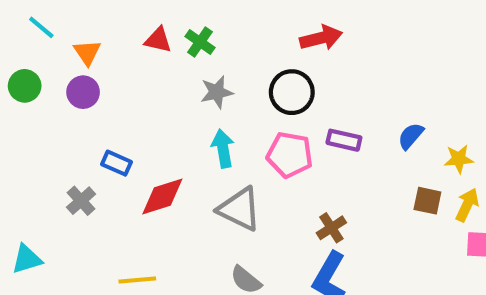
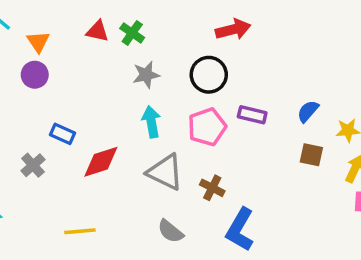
pink pentagon: (290, 155) -> (207, 127), turned -30
brown square: (427, 201) -> (311, 155), moved
brown cross: (331, 228) -> (212, 188), moved, turned -30

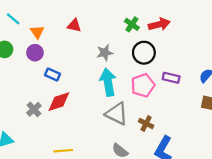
green cross: (132, 33) -> (132, 24), moved
cyan arrow: (151, 122) -> (108, 82), size x1.4
blue rectangle: (63, 134) -> (52, 74), moved
red diamond: (101, 162) -> (59, 102), moved

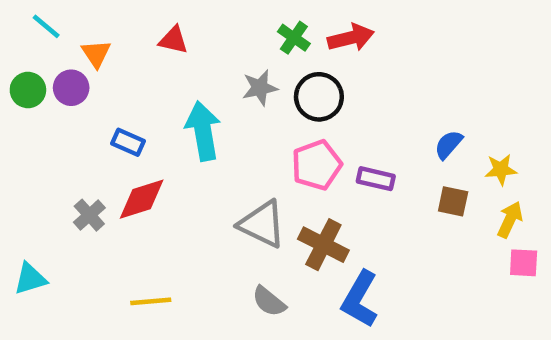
purple circle: (35, 53) -> (71, 88), moved
gray star: (105, 53) -> (260, 88), moved
purple rectangle: (171, 78) -> (376, 179), moved
cyan arrow: (108, 82) -> (203, 131), moved
brown cross: (146, 123) -> (323, 245), size x1.5

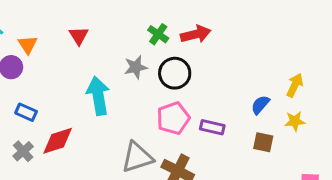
red triangle: (173, 40) -> (79, 36), turned 45
blue rectangle: (128, 142) -> (26, 112), moved
yellow arrow: (510, 220) -> (295, 85), moved
gray triangle: (262, 224) -> (137, 157), turned -44

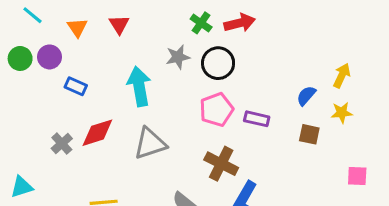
orange triangle: (28, 45) -> (77, 28), moved
blue rectangle: (26, 112) -> (76, 86), moved
gray triangle: (137, 157) -> (150, 144), moved

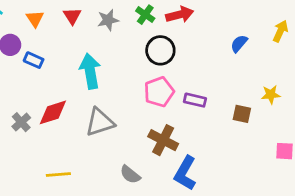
gray star: (178, 57) -> (108, 20), moved
yellow arrow: (342, 76) -> (280, 31), moved
blue rectangle: (76, 86) -> (34, 60), moved
blue semicircle: (306, 96) -> (239, 44), moved

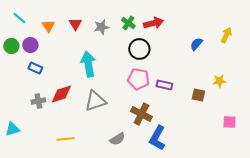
blue rectangle: (34, 60) -> (35, 68), moved
pink pentagon: (159, 92) -> (138, 79), turned 30
gray cross: (21, 122) -> (38, 101), turned 32
gray semicircle: (130, 175) -> (117, 139), turned -70

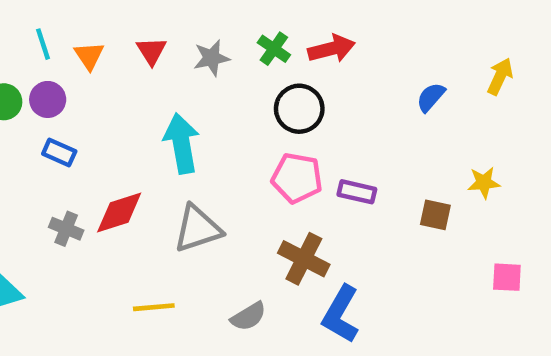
cyan line: (19, 18) -> (43, 44), moved, turned 32
gray cross: (38, 101) -> (66, 229), turned 32
yellow line: (65, 139) -> (154, 307), moved

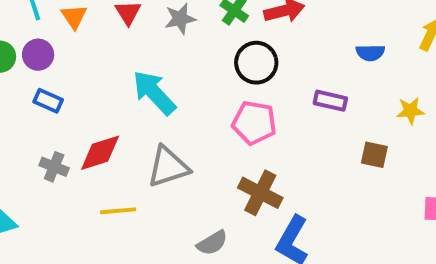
blue semicircle: (431, 97) -> (370, 53), turned -132
cyan arrow: (181, 143) -> (154, 93), turned -33
yellow star: (484, 183) -> (410, 111), moved
purple rectangle: (357, 192) -> (330, 101), moved
yellow line: (154, 307) -> (118, 211), moved

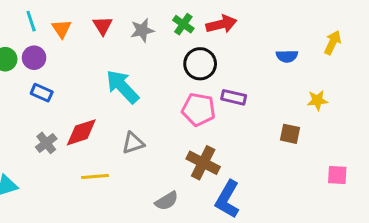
purple rectangle: (330, 101) -> (234, 97), moved
gray cross: (54, 167) -> (46, 143), turned 30
gray triangle: (168, 167) -> (133, 143), size x0.7

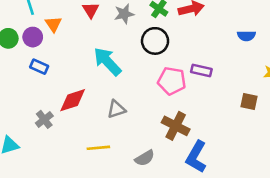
orange triangle: (61, 29) -> (53, 24), moved
black circle: (200, 64) -> (155, 41), moved
gray cross: (46, 143) -> (44, 119), moved
yellow line: (95, 176) -> (98, 148), moved

